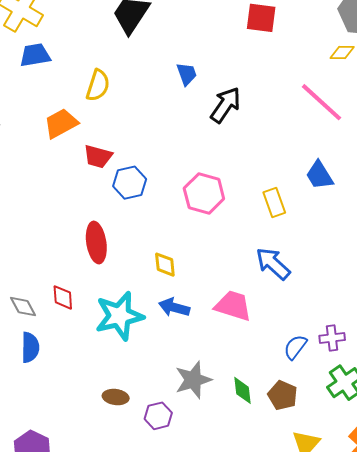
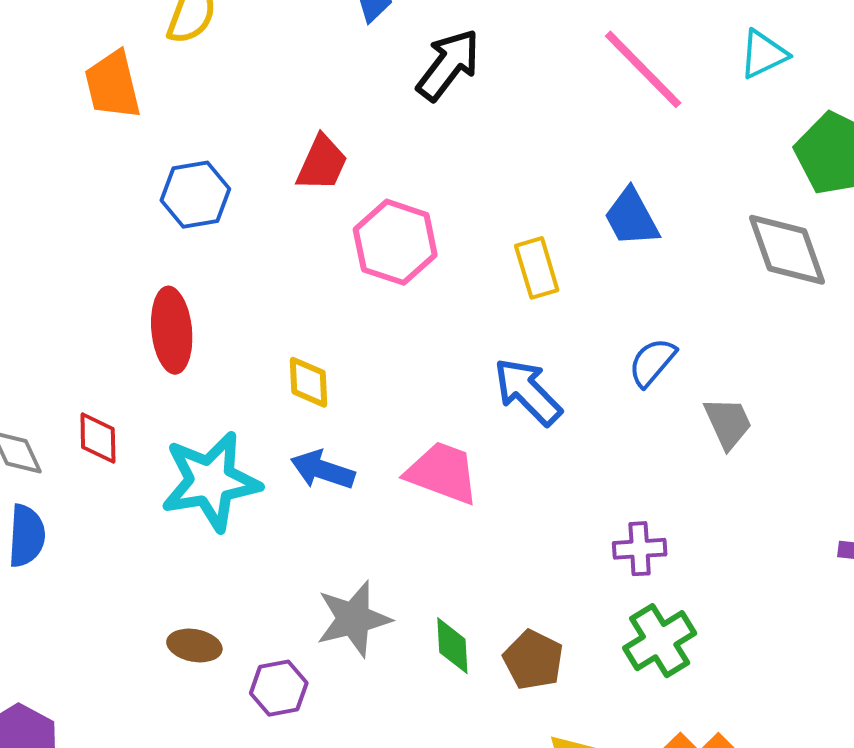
orange trapezoid: (61, 123) -> (113, 85), turned -78
red trapezoid: (98, 156) -> (322, 163), moved, turned -84
blue hexagon: (130, 183) -> (195, 195), moved
blue semicircle: (295, 347) -> (652, 362), moved

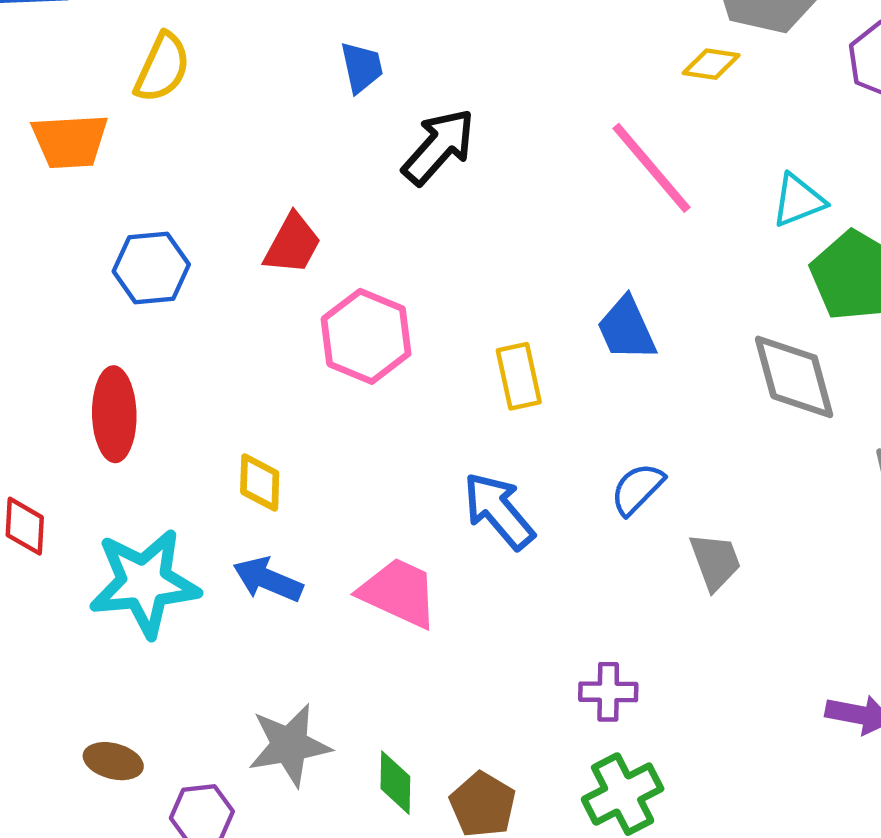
cyan triangle: (763, 54) -> (798, 200), moved
orange trapezoid: (113, 85) -> (70, 141), turned -84

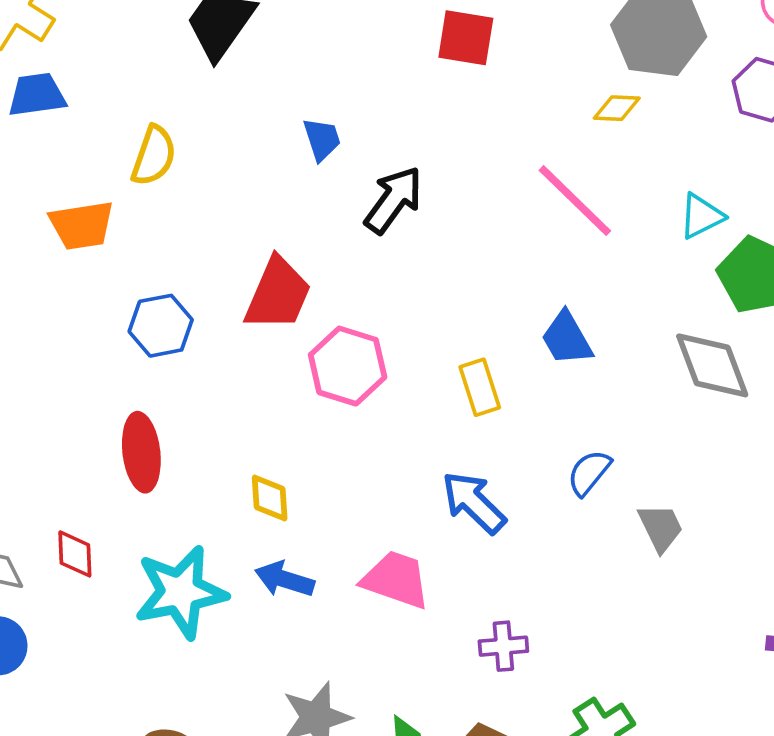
red trapezoid: (292, 244) -> (278, 294), size x1.4
purple cross: (608, 692) -> (503, 646), moved

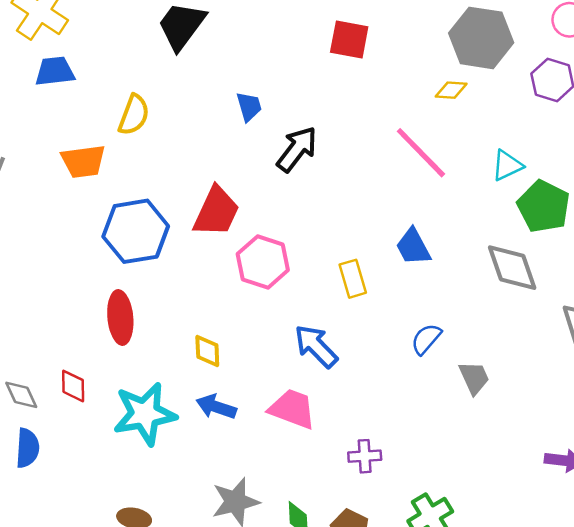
blue hexagon: (161, 326) -> (136, 231), size x1.5
blue arrow: (474, 502) -> (316, 346), moved

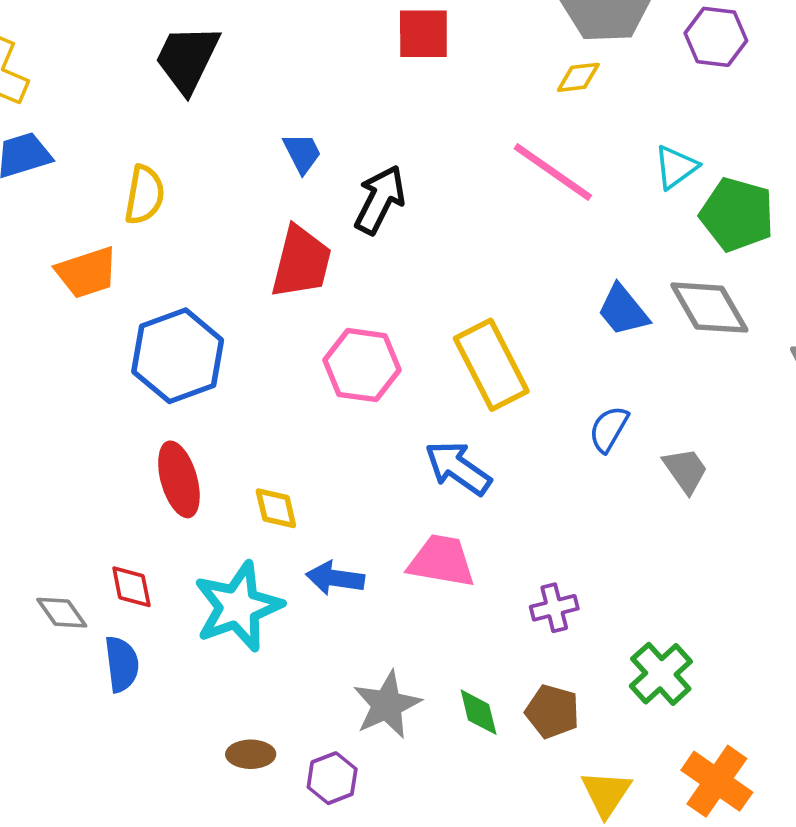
red trapezoid: (216, 212) -> (301, 262), moved
blue trapezoid: (413, 247) -> (623, 310), moved
yellow rectangle: (353, 279) -> (491, 365), size x1.6
yellow diamond: (207, 351) -> (276, 508), moved
blue semicircle: (27, 448) -> (122, 664), moved

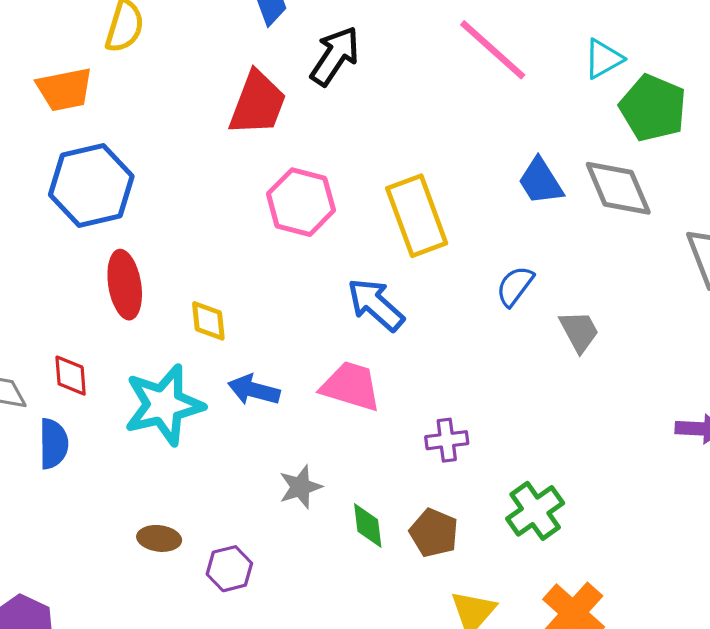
blue hexagon: (178, 356) -> (91, 185), moved
gray star: (387, 705) -> (300, 487), moved, size x0.7

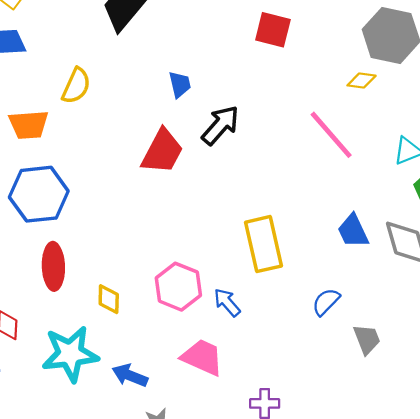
pink hexagon: (301, 202) -> (178, 287), moved
blue arrow: (376, 305) -> (227, 302), size x0.7
blue arrow: (254, 390) -> (130, 375), moved

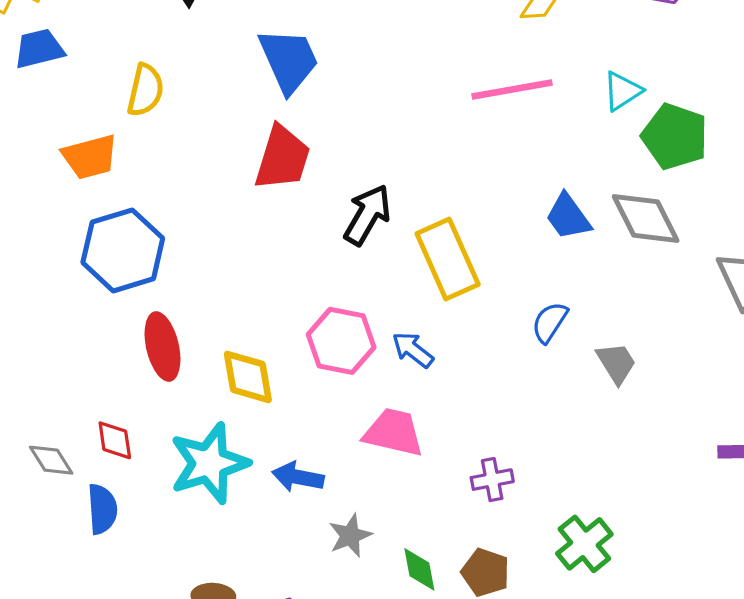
blue trapezoid: (180, 84) -> (289, 60), size x1.8
black arrow: (220, 125) -> (367, 215), moved
pink line: (331, 135) -> (512, 89), turned -48
yellow diamond: (109, 299) -> (248, 377), size x1.4

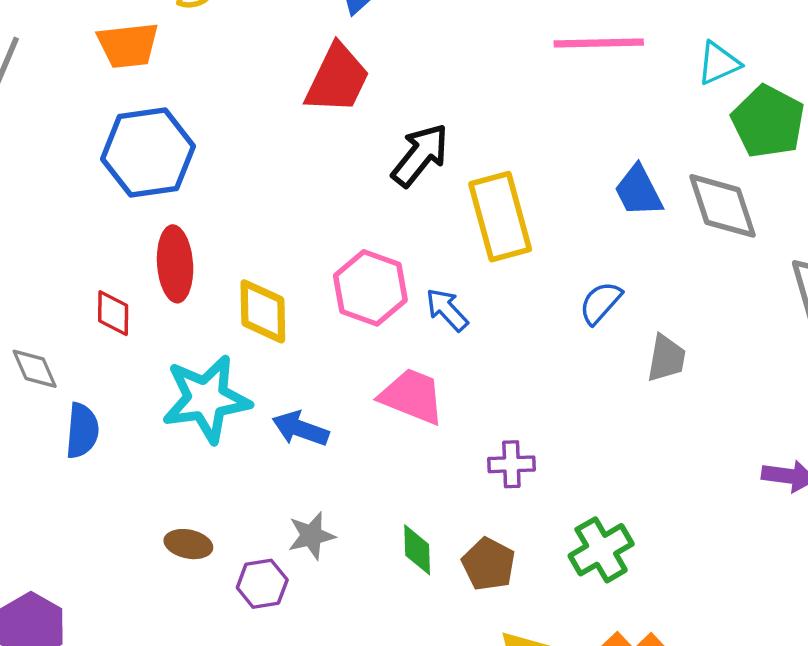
gray trapezoid: (616, 363) -> (666, 358), turned 33
red diamond: (115, 440) -> (113, 313), moved
gray star: (350, 536) -> (311, 536), moved

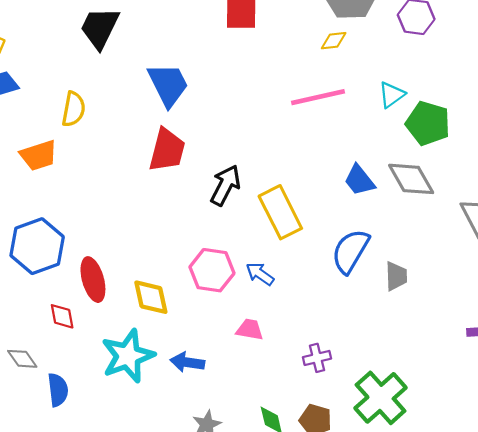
blue hexagon: (148, 153) -> (37, 246), moved
blue semicircle: (601, 303) -> (350, 251), size x1.6
pink trapezoid: (412, 396) -> (250, 330), size x0.7
green cross: (601, 550) -> (381, 398), size x1.4

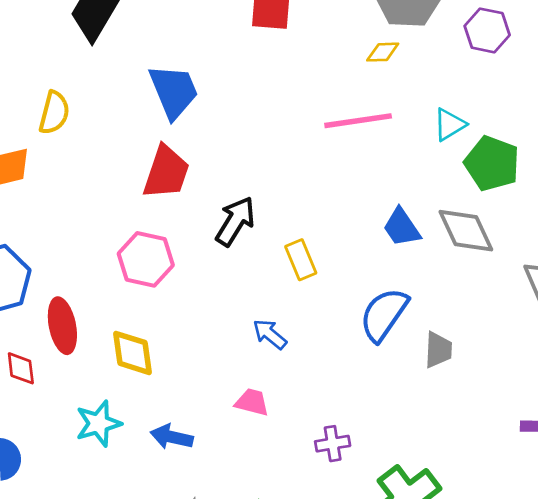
yellow rectangle: (280, 212) -> (301, 260), size x0.6
pink hexagon: (212, 270) -> (146, 259), moved
cyan star: (128, 356) -> (98, 424), size x0.7

